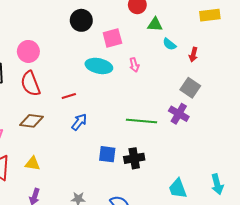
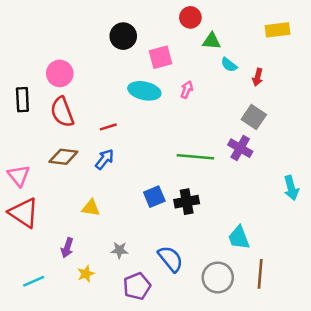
pink arrow: (134, 65) -> (187, 90), turned -144
blue arrow: (79, 122) -> (105, 159), moved
blue square: (107, 154) -> (154, 197), turned -30
yellow triangle: (33, 163) -> (91, 208), moved
cyan arrow: (217, 184) -> (291, 188), moved

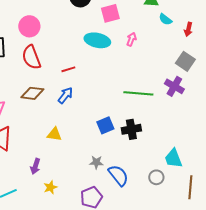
gray star: (119, 250) -> (96, 162), moved
gray circle: (218, 278) -> (156, 177), moved, size x0.6

